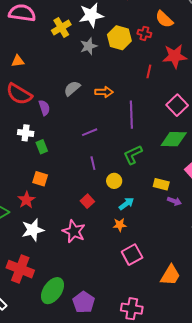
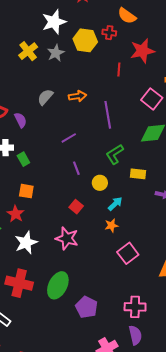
yellow cross: (61, 28) -> (28, 51), moved
yellow rectangle: (161, 184) -> (138, 174), moved
green ellipse: (53, 291) -> (58, 285), moved

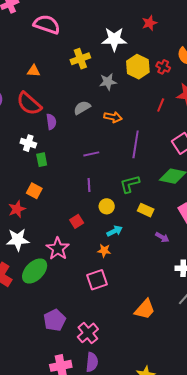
gray star: (56, 53) -> (108, 82), moved
pink square: (128, 253) -> (97, 280), moved
green ellipse: (58, 285) -> (35, 271), moved
pink cross: (135, 307) -> (88, 333), moved, turned 30

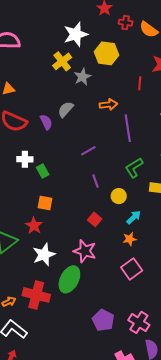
yellow cross: (80, 59) -> (62, 61), moved
red cross: (163, 67) -> (126, 23), moved
orange arrow: (113, 117) -> (108, 105), moved
purple semicircle: (51, 122) -> (46, 122), moved

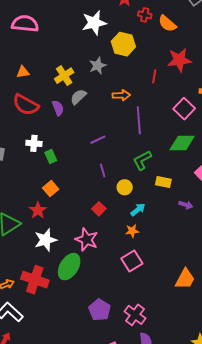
yellow cross: (62, 61) -> (64, 76), moved
orange square: (45, 203) -> (51, 189), turned 35

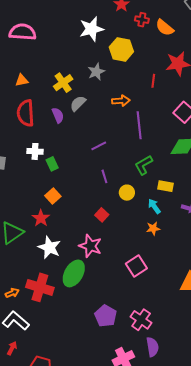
red semicircle: (26, 105) -> (26, 113), turned 60
cyan arrow: (138, 210) -> (154, 206), moved, turned -84
orange star: (132, 231) -> (153, 228), moved
white star: (46, 240) -> (49, 248), turned -30

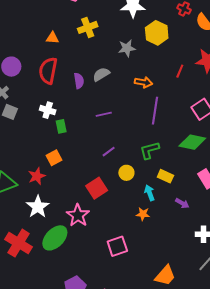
yellow cross: (63, 83) -> (88, 27), moved
purple line: (99, 146) -> (104, 114), moved
purple line: (104, 176) -> (109, 152), turned 56
red square: (102, 215) -> (97, 188), size x1.5

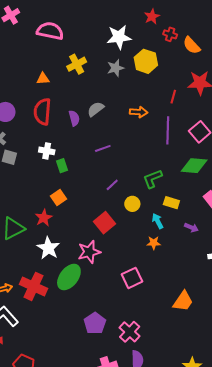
gray star: (127, 48) -> (116, 68), moved
purple line: (155, 111) -> (168, 130), moved
pink star: (78, 215) -> (89, 252), turned 30

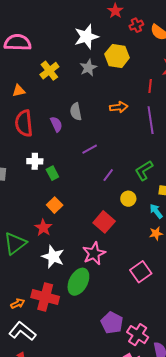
red cross: (170, 34) -> (136, 25), turned -32
gray semicircle: (96, 109) -> (76, 112), turned -54
purple line: (112, 185) -> (108, 175), moved
pink cross: (130, 332) -> (138, 335), moved

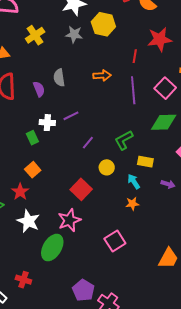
gray star: (88, 68) -> (74, 34), turned 30
white cross: (35, 161) -> (47, 123), moved
red cross: (45, 297) -> (23, 280), moved, size x0.6

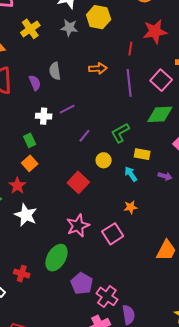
green rectangle: (32, 138) -> (30, 140), moved
orange star: (132, 204) -> (131, 207), moved
pink star: (69, 220) -> (78, 226), moved
green ellipse: (52, 248) -> (56, 258), moved

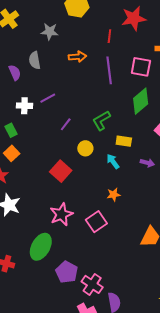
gray star: (69, 28) -> (50, 32), moved
pink square: (161, 80) -> (141, 67), turned -30
green diamond: (160, 114) -> (141, 101), turned -36

